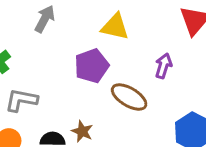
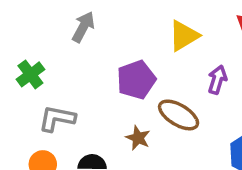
yellow triangle: (115, 27) -> (184, 36), moved, turned -44
brown star: (82, 131) -> (138, 138), moved

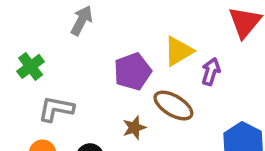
yellow triangle: (184, 36) -> (178, 51), moved
brown star: (138, 138) -> (134, 128), turned 30

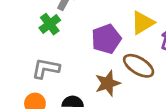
green cross: (31, 66) -> (50, 24), moved
brown star: (134, 128) -> (108, 83), size x1.4

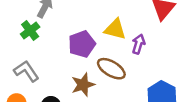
yellow triangle: (143, 23) -> (115, 29), turned 45
gray L-shape: (46, 68) -> (26, 71), turned 45

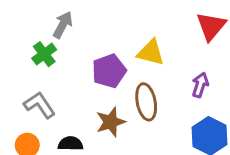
purple arrow: (138, 44) -> (200, 85), moved
brown ellipse: (111, 69) -> (146, 102), turned 48

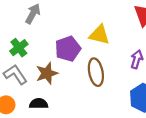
green cross: (44, 54) -> (19, 48), moved
brown star: (111, 122) -> (47, 73), moved

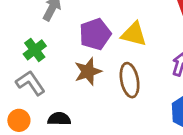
purple pentagon: (68, 49) -> (95, 34), moved
brown star: (47, 73) -> (88, 71), moved

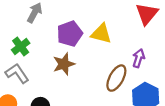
brown ellipse: (130, 80) -> (116, 78), moved, turned 40

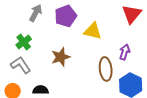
purple pentagon: (70, 34) -> (66, 16), moved
brown ellipse: (116, 78) -> (106, 69), turned -35

